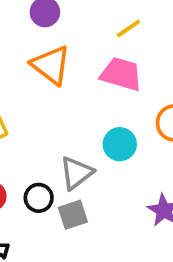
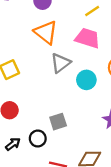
gray triangle: (76, 173) -> (60, 63), moved
black circle: (39, 198) -> (38, 139), moved

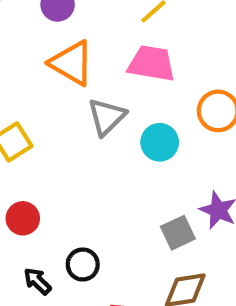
gray square: (58, 122) -> (178, 233), moved
black arrow: (13, 144) -> (37, 281), turned -91

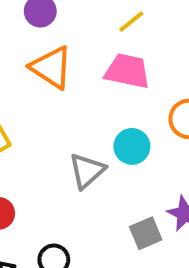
gray triangle: (107, 117) -> (87, 171), moved

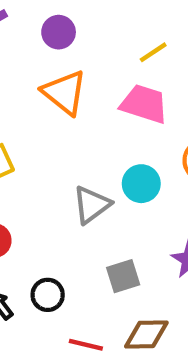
gray square: (146, 233) -> (123, 276), moved

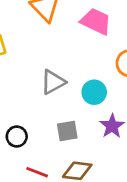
cyan circle: (141, 184) -> (94, 92), moved

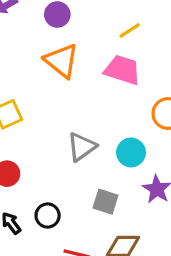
gray square: (67, 131) -> (106, 202), turned 35

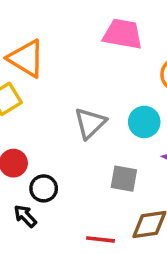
orange triangle: (62, 61) -> (26, 58), moved
black circle: (48, 215) -> (44, 188), moved

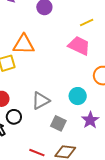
orange triangle: (26, 58) -> (24, 44), turned -45
gray triangle: (90, 123) -> (41, 101), moved

